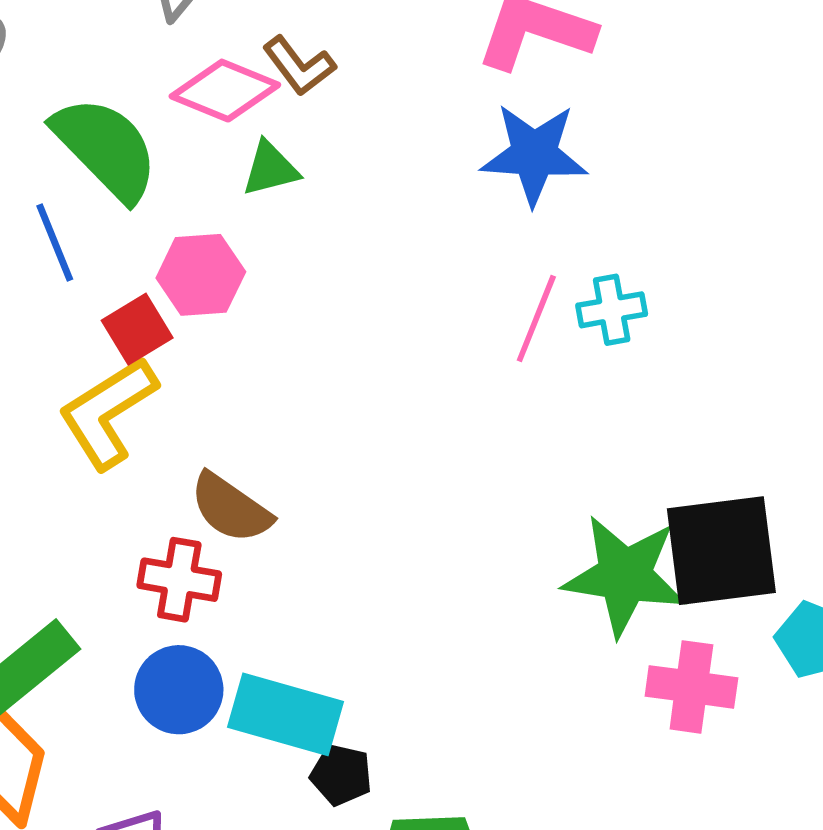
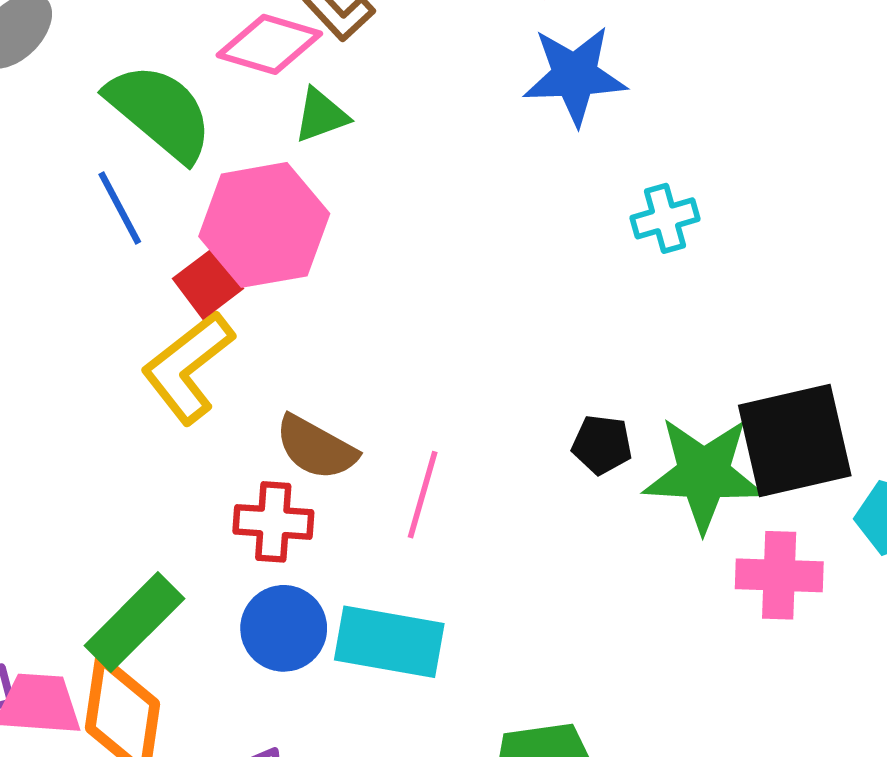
pink hexagon: (201, 275) -> (264, 225), size x1.5
pink line: (536, 319) -> (423, 495), moved
black pentagon: (341, 775) -> (602, 445), moved

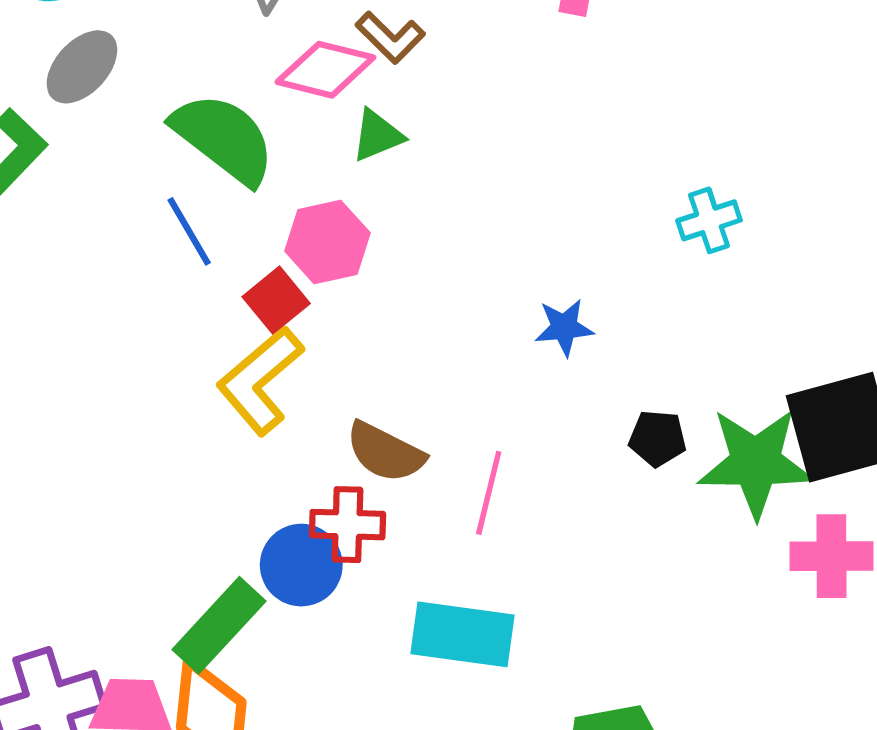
blue star: (575, 76) -> (564, 327), moved, size x0.6
pink hexagon: (264, 225) -> (327, 242), size x0.7
blue circle: (284, 628) -> (301, 565), moved

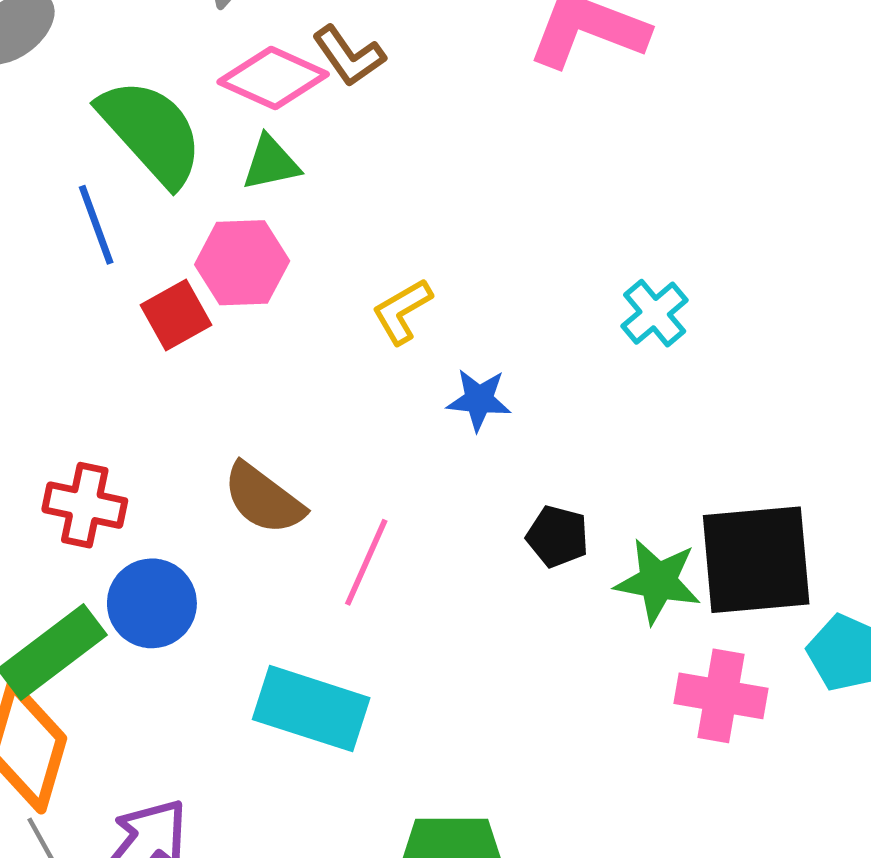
green triangle: (377, 135) -> (271, 163), moved
cyan cross: (709, 220) -> (655, 313), turned -32
yellow L-shape: (260, 381) -> (402, 311), moved, size x0.6
green star: (756, 463) -> (658, 581), size x0.7
red cross: (347, 525) -> (85, 505), moved

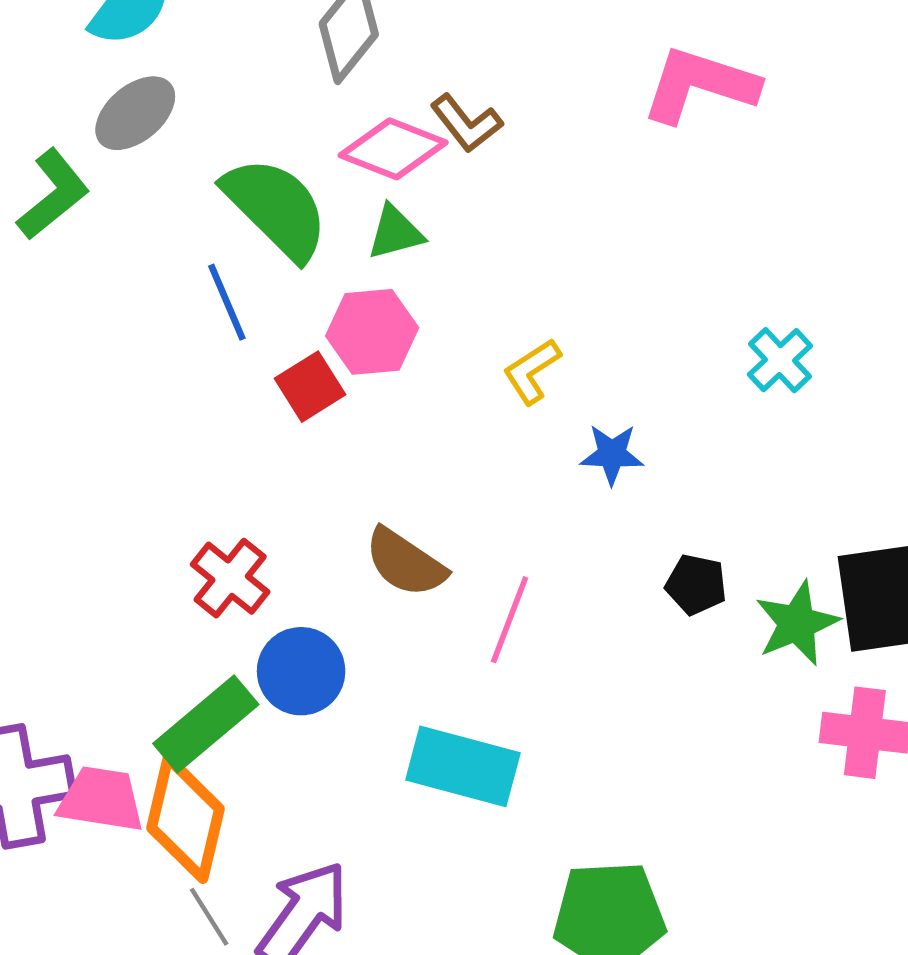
red cross: (85, 505) -> (230, 578), turned 30
green star: (658, 581) -> (797, 623), turned -30

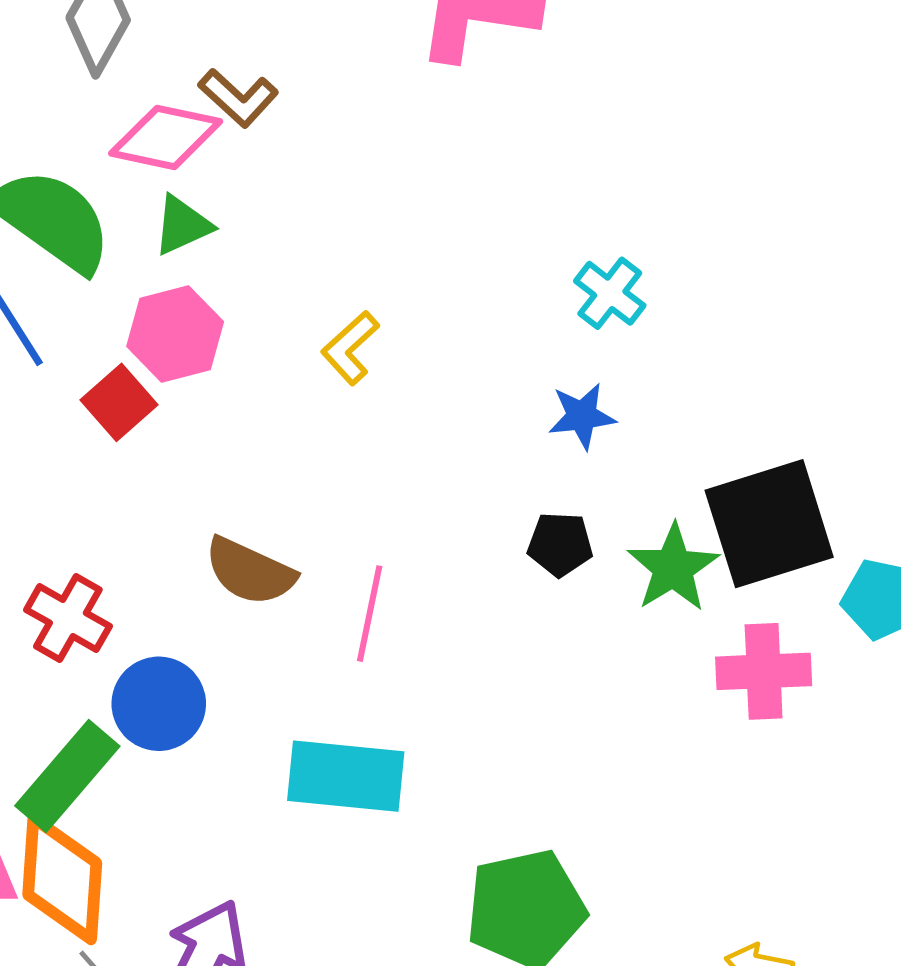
blue star: (612, 454) -> (582, 416), moved

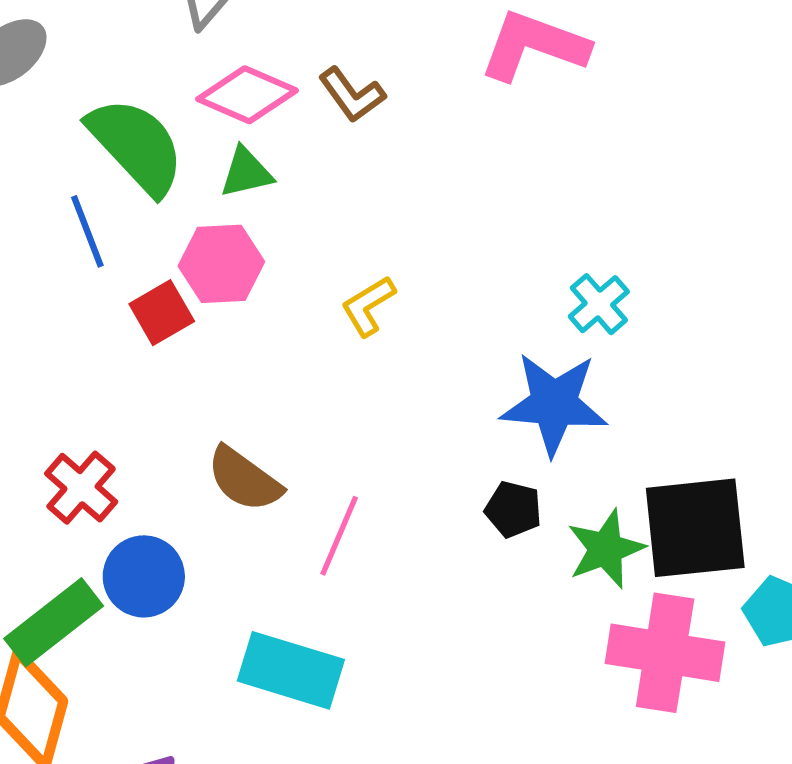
brown L-shape: (238, 98) -> (352, 95), moved
blue star: (582, 416) -> (554, 404), size x1.8
pink cross: (764, 671) -> (665, 653), size x1.4

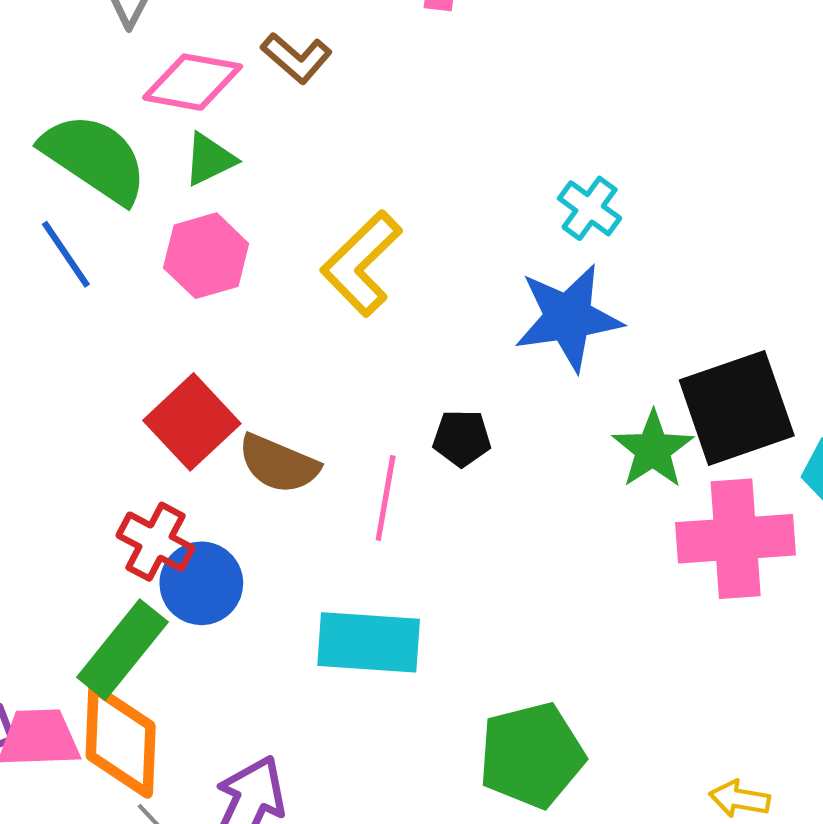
yellow L-shape: (368, 306) -> (361, 263), size x1.6
red square: (162, 313) -> (192, 422), moved, size x1.4
red cross: (81, 488) -> (155, 542), moved
black pentagon: (513, 509) -> (462, 438), moved

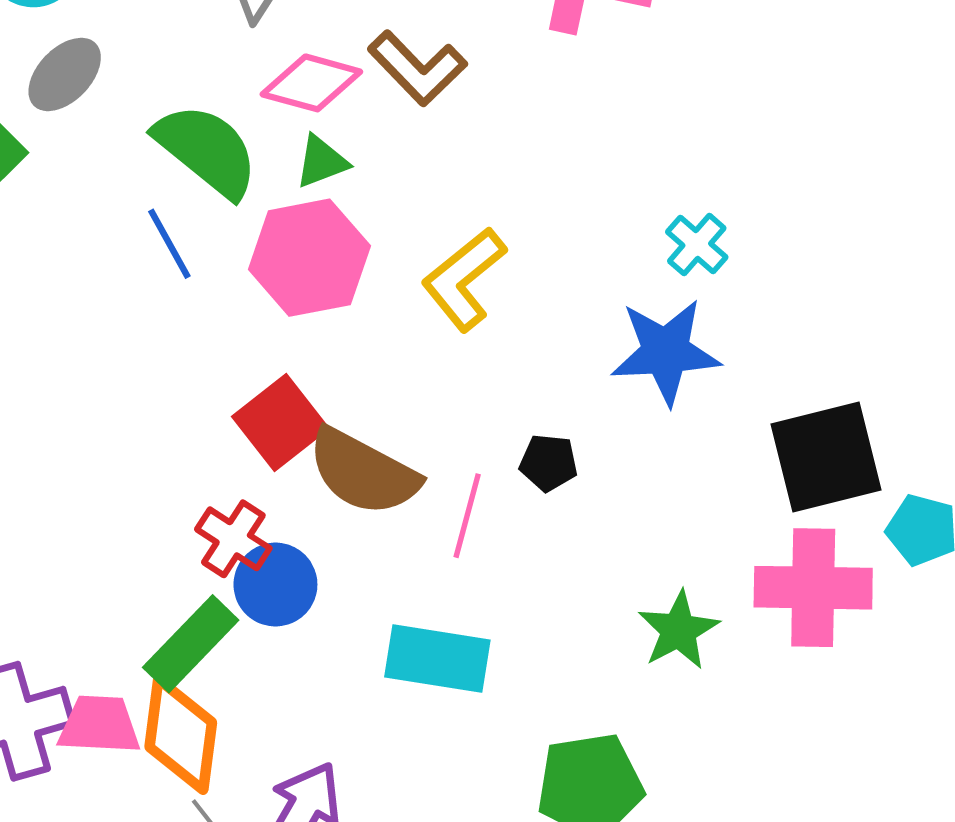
brown L-shape: (296, 58) -> (417, 68), size x1.4
pink hexagon: (206, 256) -> (309, 258), size x1.4
green star: (653, 450) -> (679, 630), moved
brown semicircle: (279, 464) -> (363, 472), size x1.4

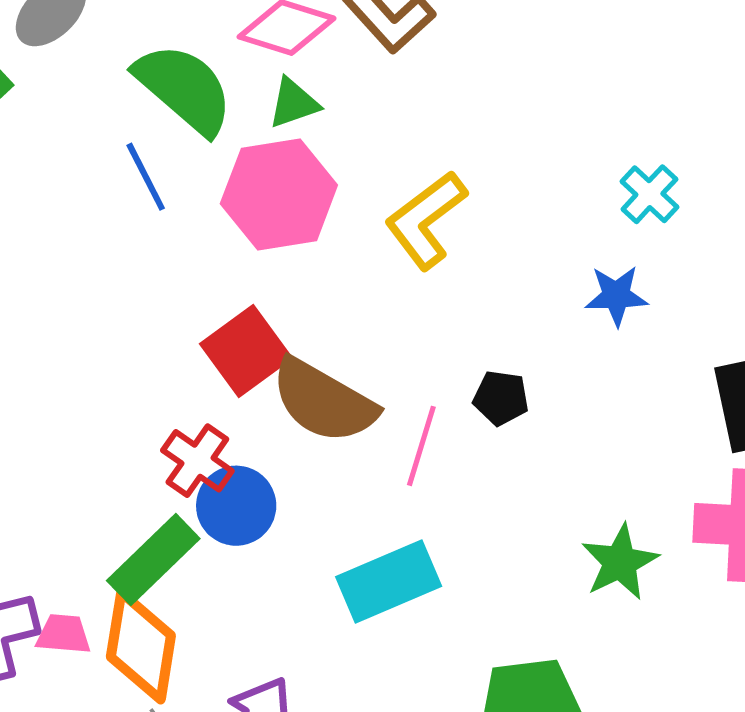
blue star: (666, 352) -> (616, 296), size x0.6
cyan rectangle: (437, 659) -> (389, 581), turned -34
pink trapezoid: (99, 725) -> (63, 634), size x0.7

